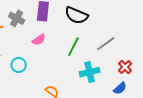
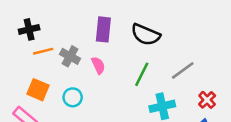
gray cross: (17, 18) -> (70, 56), moved
pink semicircle: (39, 40) -> (98, 65), turned -80

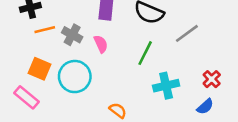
gray line: (183, 70) -> (187, 33), moved
cyan circle: (73, 97) -> (75, 77), size x1.6

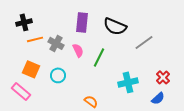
green line: (145, 53) -> (99, 57), moved
cyan circle: (75, 77) -> (58, 75), size x0.6

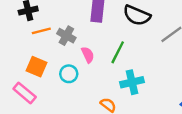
pink semicircle: (78, 50) -> (88, 55), moved
cyan cross: (128, 82) -> (132, 82), moved

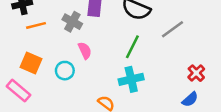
gray cross: (66, 36) -> (72, 22), moved
green line: (118, 52) -> (132, 47), moved

